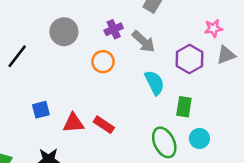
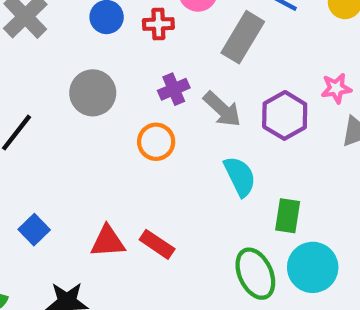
purple hexagon: (190, 59) -> (285, 115), moved
blue square: (41, 110) -> (34, 230), moved, turned -30
cyan circle: (199, 138) -> (313, 267), size x1.5

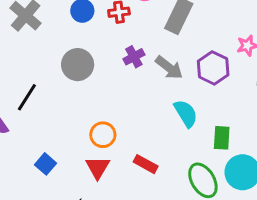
orange circle: (156, 142) -> (103, 135), moved
red triangle: (108, 241) -> (98, 167), turned -50
red rectangle: (157, 244) -> (146, 164), moved

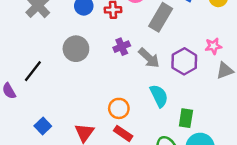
orange circle: (103, 135) -> (119, 108), moved

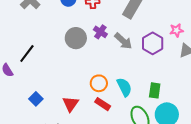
purple cross: (122, 47) -> (100, 32), turned -32
gray circle: (76, 49) -> (76, 38), moved
cyan semicircle: (159, 96) -> (124, 87), moved

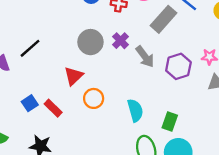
orange circle: (99, 83) -> (94, 98), moved
red triangle: (71, 104) -> (73, 76), moved
red rectangle: (103, 104) -> (53, 108), moved

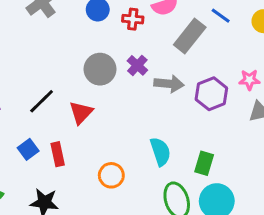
black line: (30, 48) -> (42, 101), moved
gray arrow: (145, 57) -> (169, 84), turned -45
orange circle: (94, 98) -> (111, 175), moved
red rectangle: (53, 108) -> (58, 154), turned 36

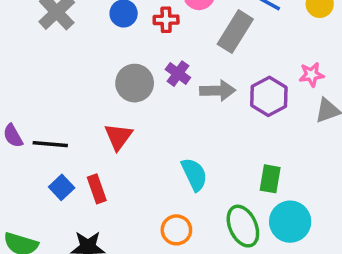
black line: (42, 101) -> (50, 144), moved, turned 56
cyan semicircle: (160, 152) -> (194, 174), moved
orange circle: (111, 175) -> (176, 230), moved

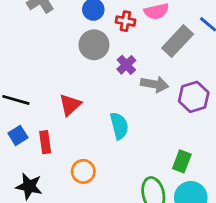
gray circle: (135, 83) -> (94, 45), moved
cyan semicircle: (194, 174) -> (119, 126), moved
orange circle: (176, 230) -> (83, 171), moved

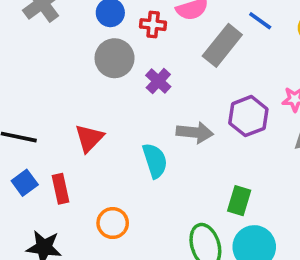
gray arrow: (155, 84) -> (195, 132), moved

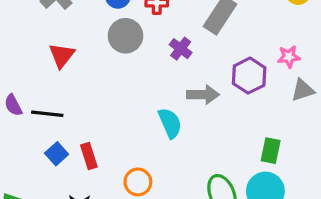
purple cross: (158, 81) -> (181, 49), moved
red triangle: (89, 138) -> (62, 55), moved
green rectangle: (239, 201) -> (271, 151), moved

